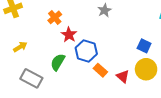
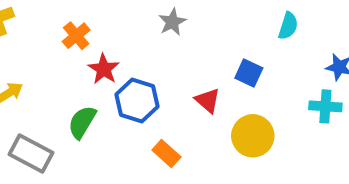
blue square: (144, 46) -> (249, 73), moved
orange rectangle: (100, 70) -> (166, 153), moved
red triangle: (123, 76) -> (208, 100), moved

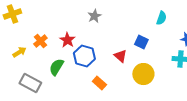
gray star: (172, 22) -> (94, 16), moved
orange cross: (76, 36) -> (40, 41), moved

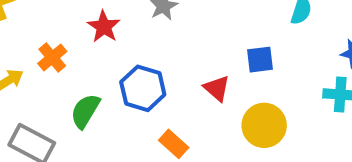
red star: (67, 40) -> (104, 27), moved
blue square: (141, 42) -> (260, 60), turned -32

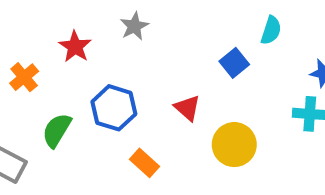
blue square: (260, 60) -> (234, 63), moved, turned -32

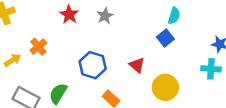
cyan semicircle: (271, 30) -> (174, 16), moved
red star: (75, 47) -> (69, 15), moved
green semicircle: (57, 130) -> (58, 94), moved

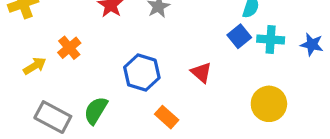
cyan cross: (211, 69) -> (271, 40), moved
yellow circle: (165, 87) -> (269, 104), moved

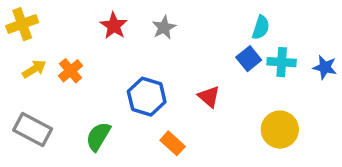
yellow arrow: (35, 66) -> (34, 69), moved
gray rectangle: (53, 117) -> (33, 130), moved

